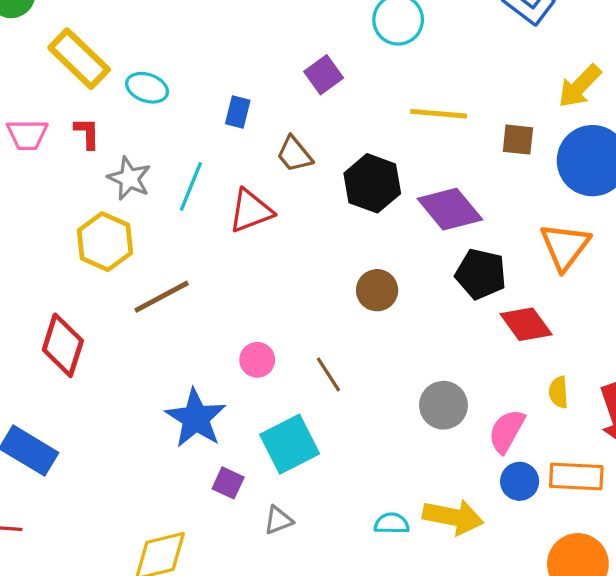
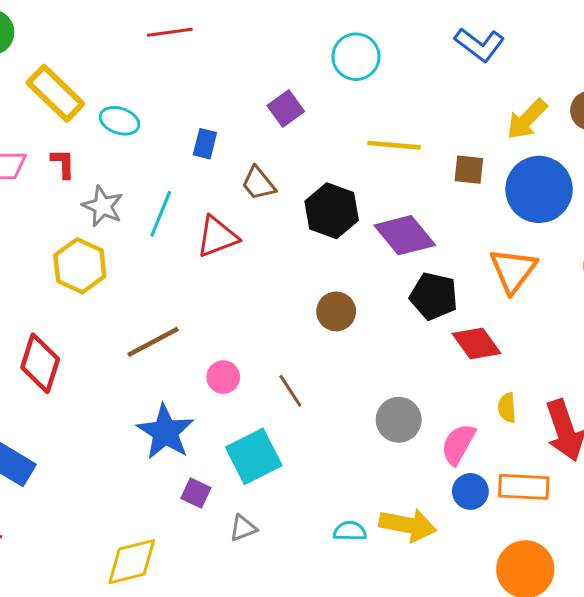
brown line: (162, 297) -> (153, 342), moved

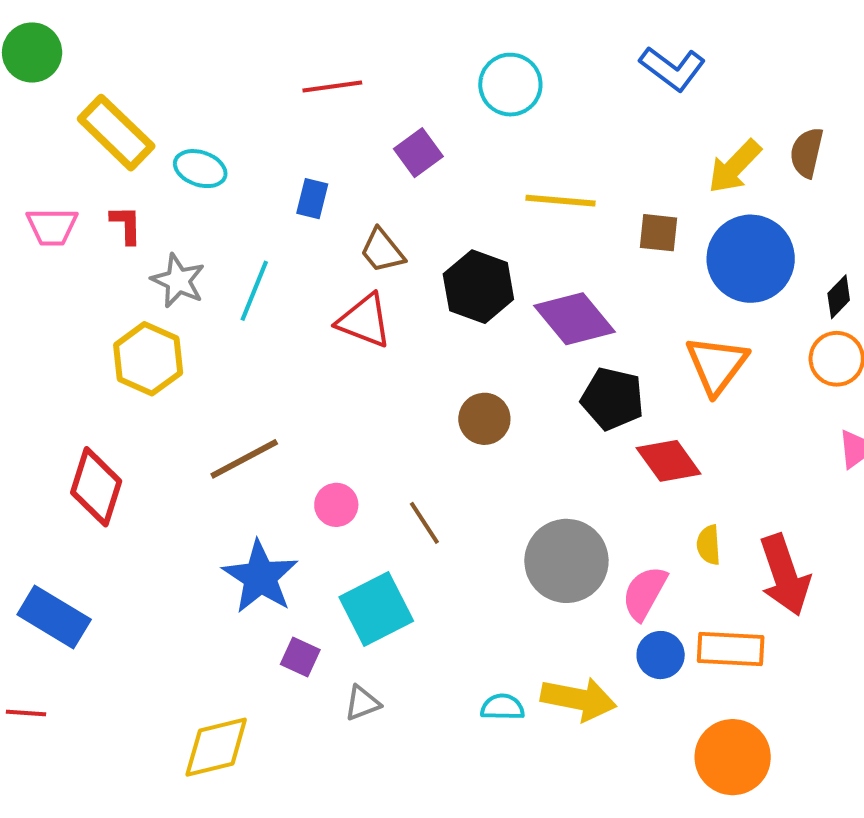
red line: (170, 32) -> (332, 87), moved
red triangle: (217, 237) -> (364, 321), moved, turned 42
gray circle: (399, 420) -> (566, 561), size x1.4

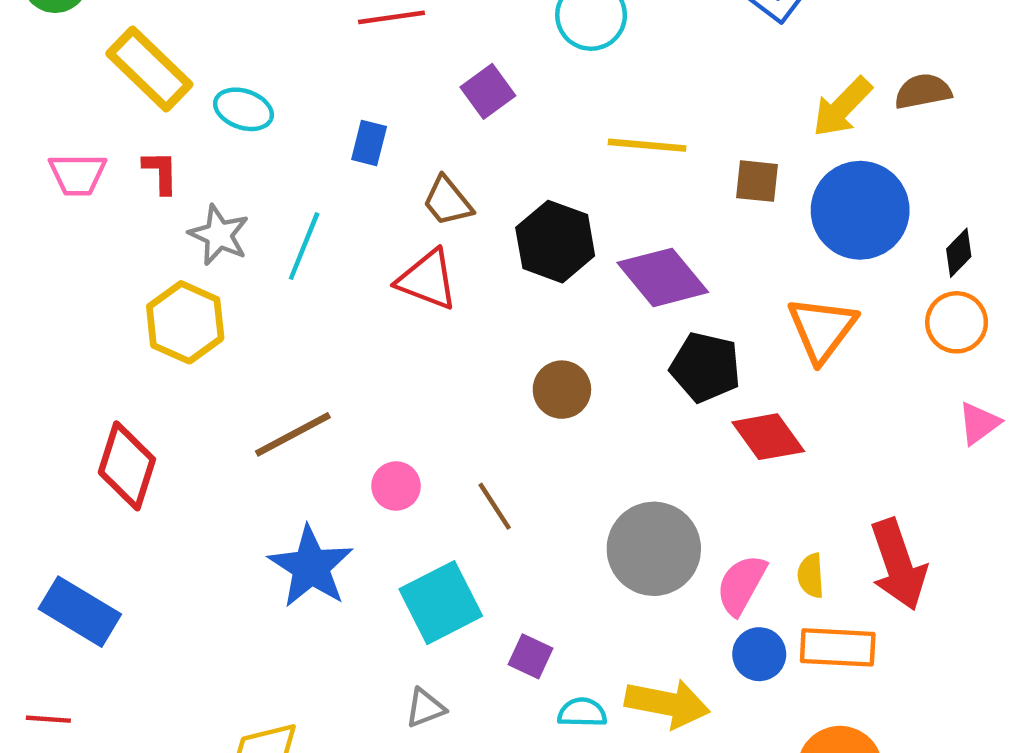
brown semicircle: (807, 153) -> (923, 91), turned 66
yellow semicircle: (709, 545) -> (811, 576), moved
purple square: (300, 657) -> (531, 656), moved

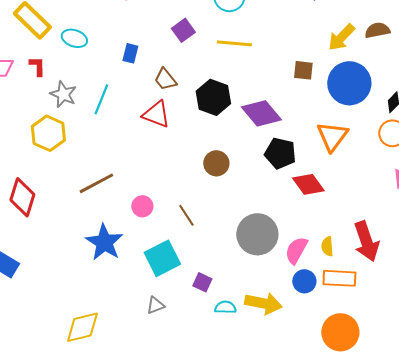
yellow line: (647, 145) -> (234, 43), moved

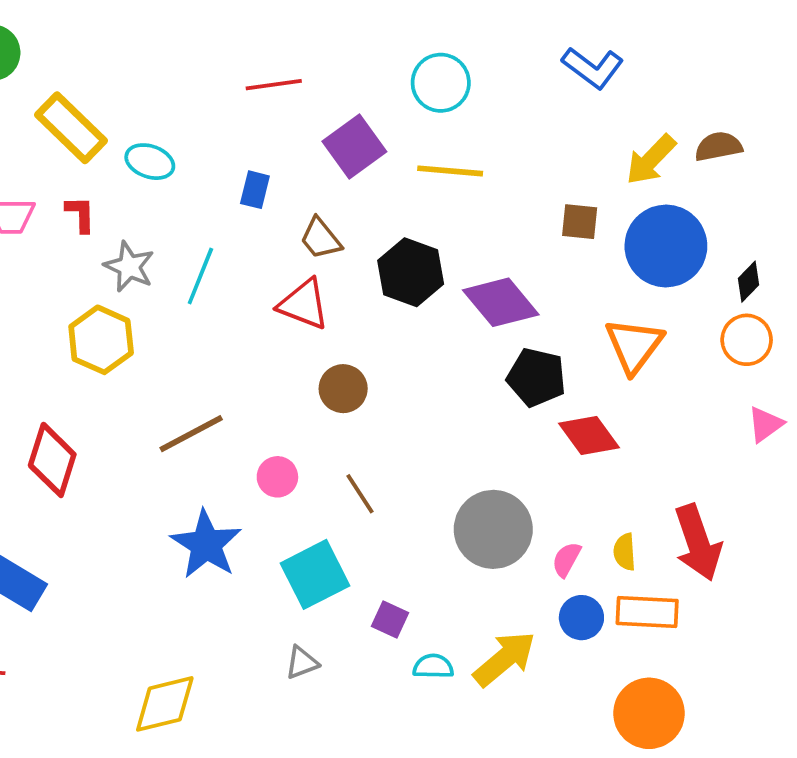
purple square: (183, 30) -> (354, 147), size x1.4
brown circle: (216, 163) -> (343, 389), moved
pink semicircle: (296, 250) -> (566, 559), size x0.7
yellow arrow: (263, 303) -> (505, 659), turned -51

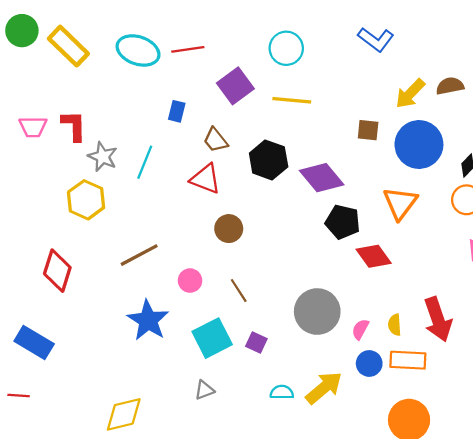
yellow rectangle: (71, 128) -> (68, 46), moved
cyan ellipse: (150, 162) -> (138, 50), moved, size x1.5
red L-shape: (80, 214) -> (74, 126), size x1.4
purple square: (390, 619) -> (256, 342), moved

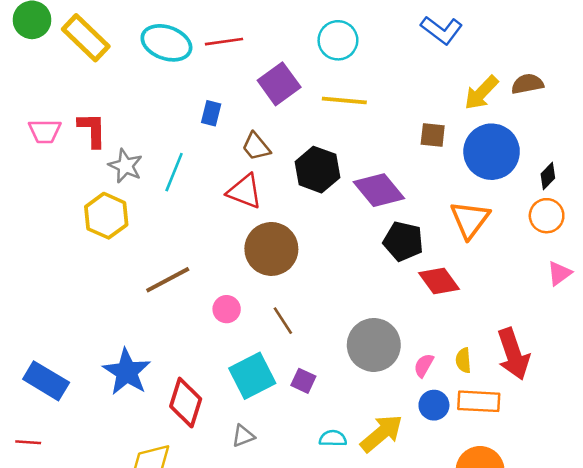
brown circle: (229, 229) -> (271, 249), size x1.6
red diamond: (57, 271) -> (186, 403), moved
blue star: (148, 320) -> (127, 372), moved

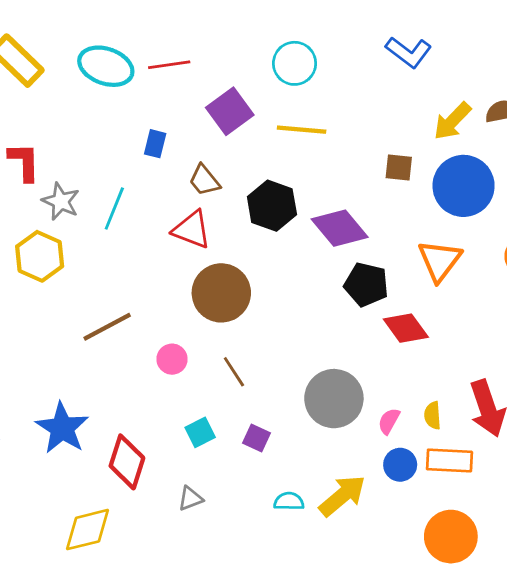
cyan square: (252, 376) -> (200, 432), size x0.6

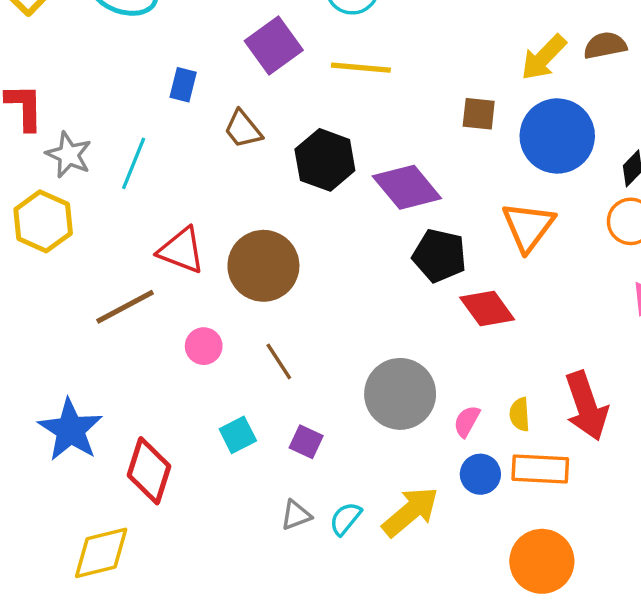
red triangle: (192, 230) -> (181, 250), moved
gray triangle: (190, 499) -> (296, 515), moved
cyan semicircle: (289, 501) -> (345, 519), turned -52

